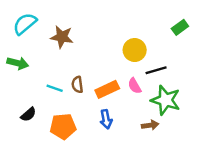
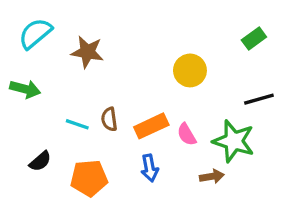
black line: (156, 70) -> (259, 99), moved
pink semicircle: (135, 86) -> (187, 134), moved

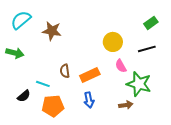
black line: (259, 99) -> (147, 49), moved
cyan line: (77, 124) -> (43, 84), moved
pink semicircle: (187, 134) -> (121, 66), moved

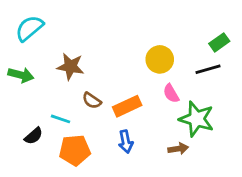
green rectangle: (151, 23) -> (219, 42), moved
brown star: (52, 31) -> (70, 66), moved
brown semicircle: (65, 71) -> (92, 101), turned -48

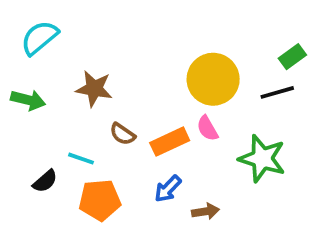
yellow circle: (160, 59) -> (213, 79), size x1.4
pink semicircle: (171, 93) -> (207, 128), moved
blue arrow: (126, 142) -> (168, 189), turned 55
brown arrow: (178, 149) -> (206, 211), moved

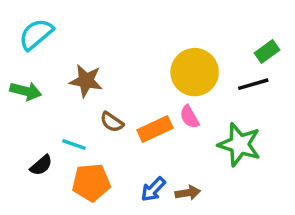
blue arrow: (168, 189) -> (153, 189), moved

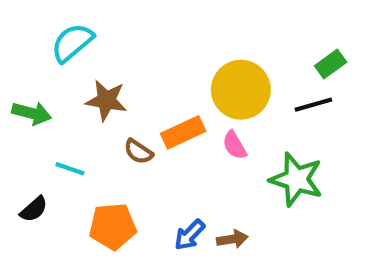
cyan semicircle: (36, 34) -> (72, 43), moved
orange rectangle: (155, 129) -> (183, 132), moved
cyan line: (74, 145) -> (70, 169), moved
black semicircle: (41, 165) -> (34, 209), moved

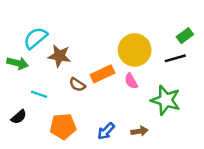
cyan semicircle: (72, 43) -> (35, 38), moved
brown arrow: (232, 239) -> (139, 131), moved

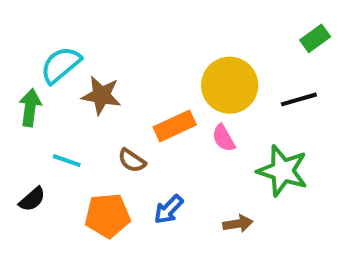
green rectangle: (185, 36) -> (315, 38), moved
green arrow: (18, 63) -> (30, 108), turned -96
brown semicircle: (77, 85) -> (132, 161), moved
blue arrow: (106, 131) -> (169, 209), moved

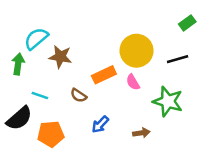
black semicircle: (32, 199) -> (19, 118), size x1.6
orange pentagon: (107, 216) -> (51, 134), moved

